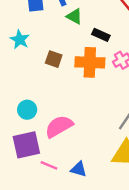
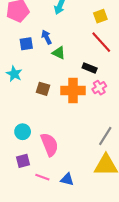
black rectangle: (101, 35) -> (90, 68), moved
pink semicircle: (59, 126) -> (49, 145), turned 100
purple square: (26, 145) -> (23, 161), size x0.6

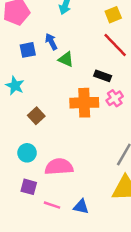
brown square: (43, 89) -> (36, 116), moved, turned 32
pink semicircle: (49, 145) -> (59, 167), turned -70
purple square: (23, 161) -> (29, 187), turned 32

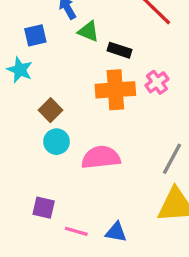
blue square: (28, 50) -> (35, 35), moved
black rectangle: (103, 76) -> (119, 50), moved
cyan circle: (27, 153) -> (57, 142), moved
pink semicircle: (59, 167) -> (101, 157), moved

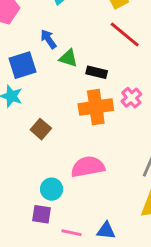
blue square: (35, 35) -> (23, 65), size x1.4
cyan circle: (57, 142) -> (52, 189), moved

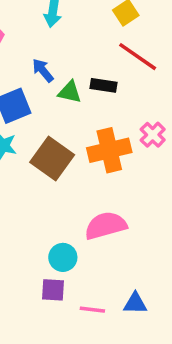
black rectangle: (97, 72) -> (103, 85), moved
brown square: (41, 129) -> (52, 159), moved, size x1.6

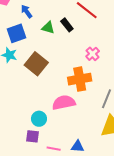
blue arrow: (43, 70) -> (27, 11), moved
black rectangle: (103, 85) -> (67, 25), turned 40
orange cross: (109, 150) -> (80, 79), moved

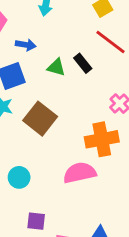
blue arrow: (27, 11) -> (26, 45), turned 136
cyan circle: (39, 119) -> (19, 177), moved

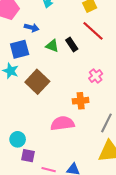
orange cross: (102, 139) -> (81, 101), size x0.7
cyan circle: (19, 177) -> (18, 139), moved

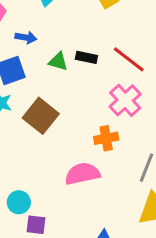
red line: (93, 31) -> (129, 59), moved
black rectangle: (72, 45) -> (86, 57), turned -40
pink cross: (96, 76) -> (125, 100), size x1.5

